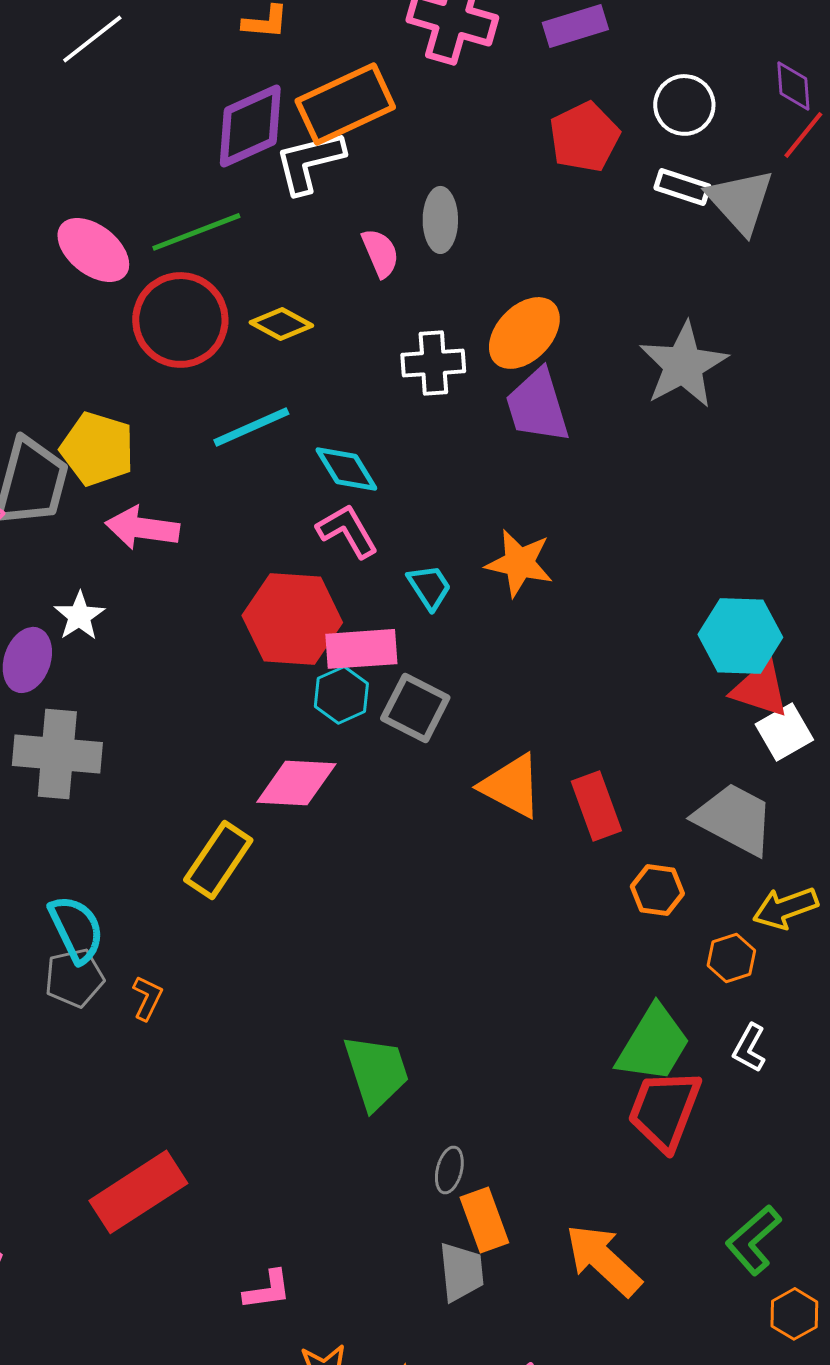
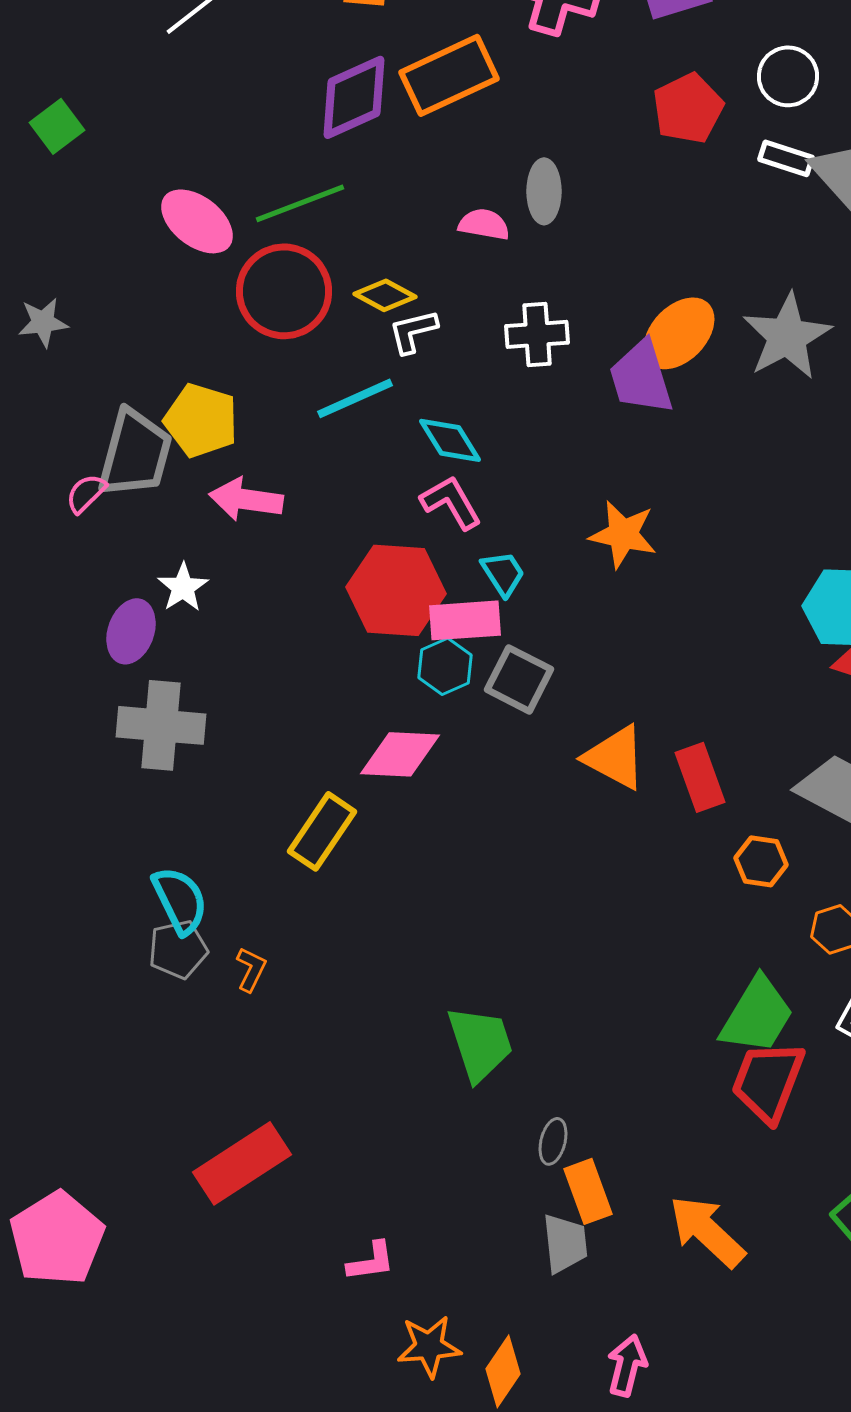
white L-shape: (309, 162) -> (413, 331), moved, size x0.7
pink semicircle: (380, 253) -> (484, 224), turned -57
orange ellipse: (524, 333) -> (679, 333), moved
cyan trapezoid: (429, 587) -> (503, 573), moved

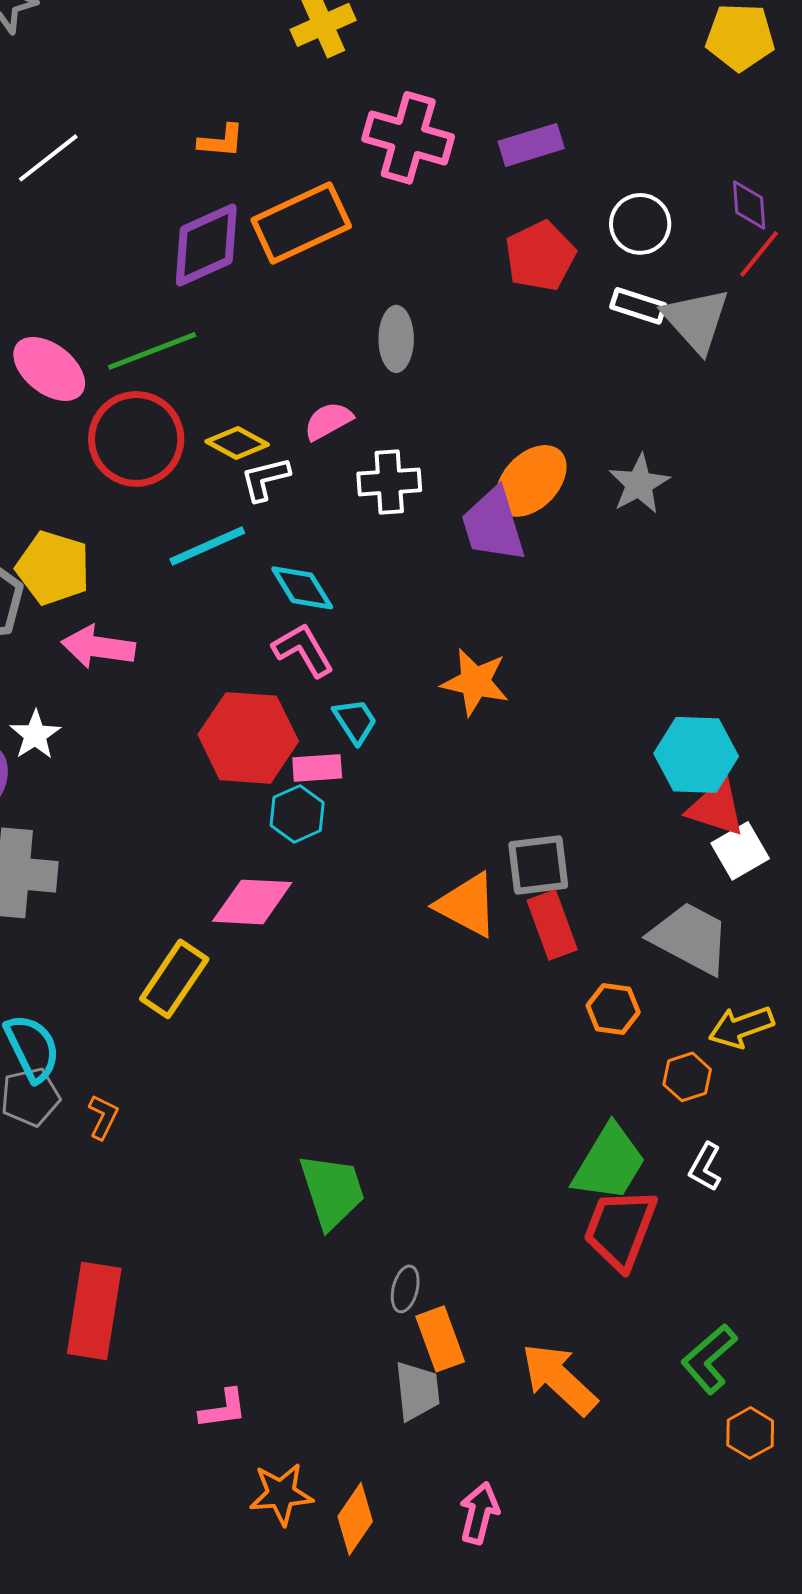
pink semicircle: (484, 224) -> (328, 421), moved, turned -39
gray star: (787, 336) -> (639, 484), size x0.7
pink rectangle: (465, 620) -> (317, 768), size x0.7
gray square: (519, 679) -> (538, 865), moved, turned -34
red rectangle: (242, 1163) -> (94, 1311), turned -48

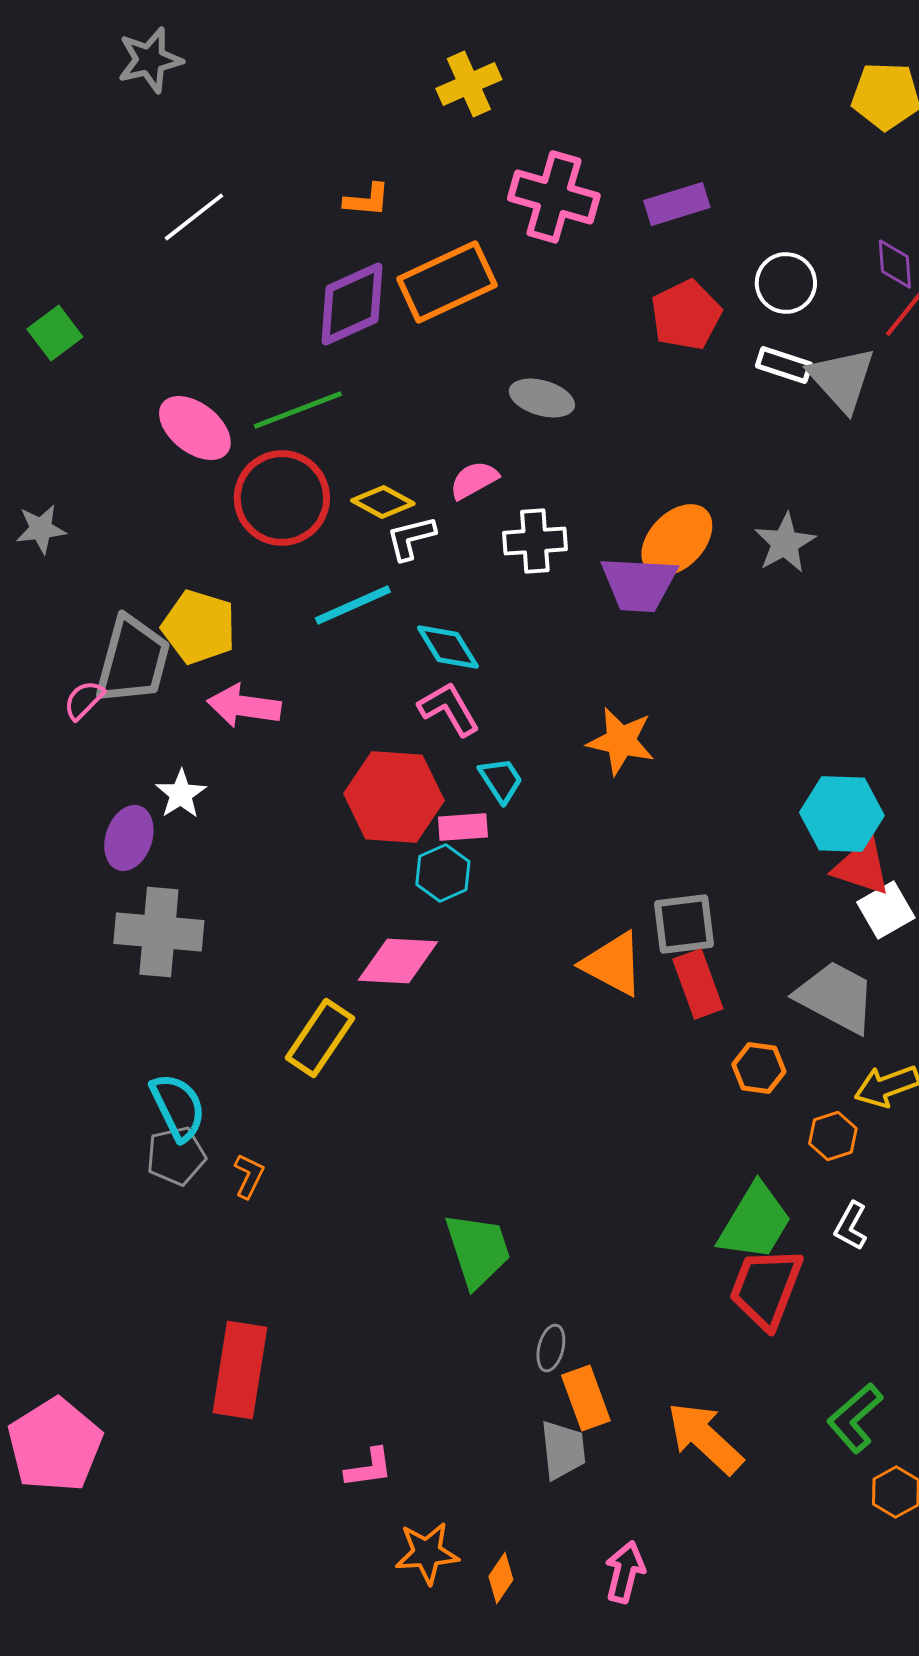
gray ellipse: (396, 339) -> (542, 398), turned -74
purple trapezoid: (493, 525) -> (639, 584), turned -70
orange diamond: (355, 1519) -> (501, 1578), size x0.7

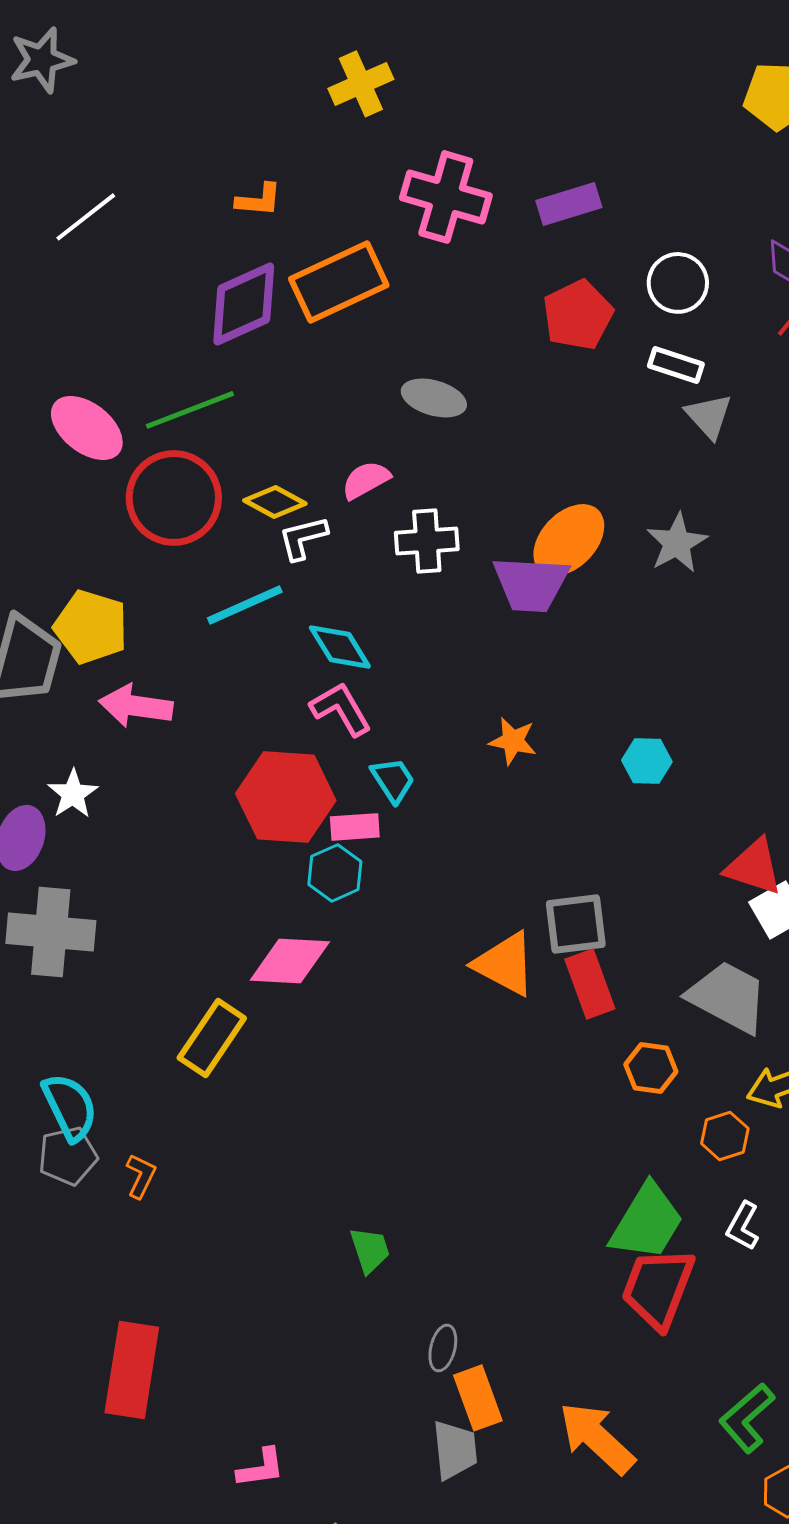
gray triangle: (842, 379) -> (709, 416), moved, size x0.7
orange star: (621, 741) -> (513, 741), size x0.7
cyan hexagon: (842, 814) -> (647, 761), moved, size x0.6
green trapezoid: (478, 1250) -> (370, 1250), size x0.6

